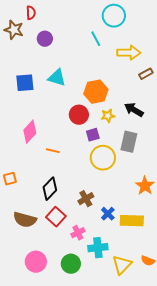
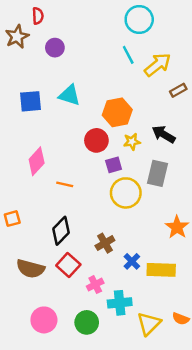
brown star: (14, 30) -> (17, 37), turned 30
cyan line: (96, 39) -> (128, 55), moved
yellow arrow: (129, 53) -> (158, 65), turned -40

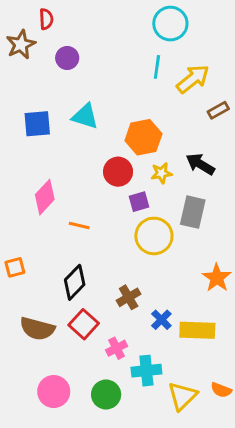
cyan line: (128, 55) -> (157, 67), turned 36

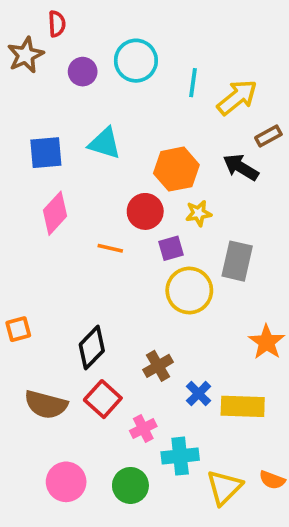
cyan circle: (170, 24) -> (136, 61), moved
black arrow: (200, 164) -> (241, 167), moved
pink diamond: (45, 197) -> (55, 213), moved
orange line: (79, 225) -> (110, 248), moved

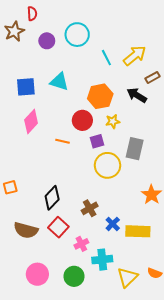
cyan line: (193, 83) -> (106, 58), moved, turned -35

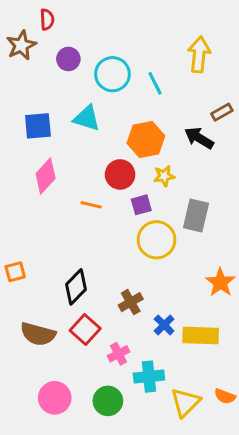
cyan circle: (77, 35) -> (112, 74), moved
yellow arrow: (135, 55) -> (199, 54), moved, turned -45

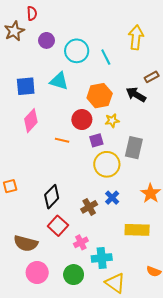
blue cross: (164, 325) -> (112, 198), moved
brown semicircle: (38, 334) -> (26, 243), moved
yellow triangle: (185, 402) -> (115, 283), moved, turned -40

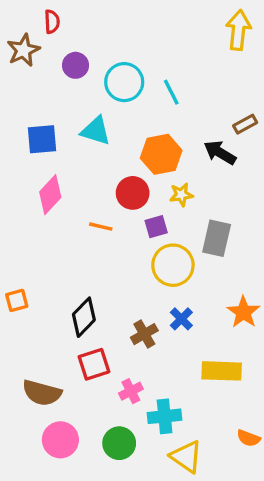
yellow arrow: (136, 37) -> (238, 30), moved
red square: (58, 226) -> (94, 364), turned 30

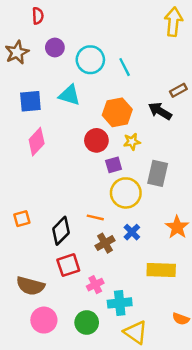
brown star: (23, 50) -> (17, 52), moved
orange line: (101, 227) -> (95, 217), moved
orange square: (17, 300) -> (22, 219), moved

